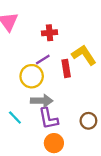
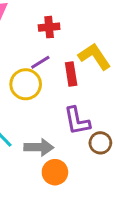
gray arrow: (42, 101) -> (39, 147), moved
purple L-shape: (48, 119) -> (77, 121), moved

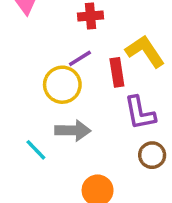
purple L-shape: (77, 121) -> (140, 113), moved
gray arrow: (39, 147) -> (73, 130), moved

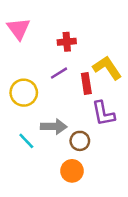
yellow circle: (62, 85) -> (24, 93), moved
brown circle: (152, 155) -> (80, 141), moved

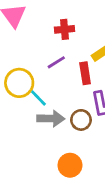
cyan line: (26, 141) -> (38, 98), moved
brown circle: (80, 141) -> (81, 120), moved

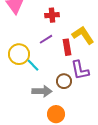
gray arrow: (51, 119) -> (42, 91), moved

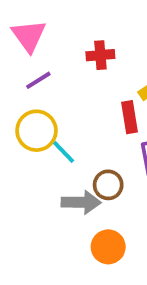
purple line: (46, 39) -> (38, 80), moved
brown circle: (64, 81) -> (108, 185), moved

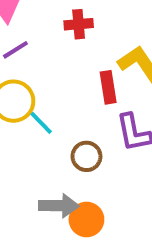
gray arrow: (81, 202) -> (59, 206), moved

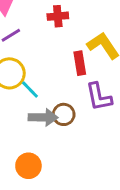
gray arrow: (59, 206) -> (43, 117), moved
orange circle: (86, 219) -> (28, 166), moved

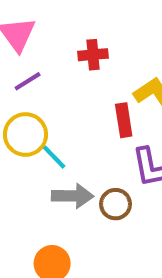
brown circle: (64, 114) -> (116, 204), moved

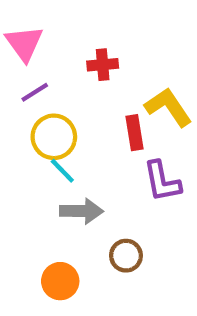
yellow circle: (25, 135) -> (54, 137), moved
brown circle: (116, 204) -> (126, 256), moved

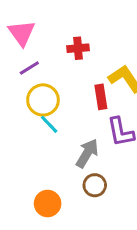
gray arrow: (81, 211) -> (87, 153), moved, turned -60

